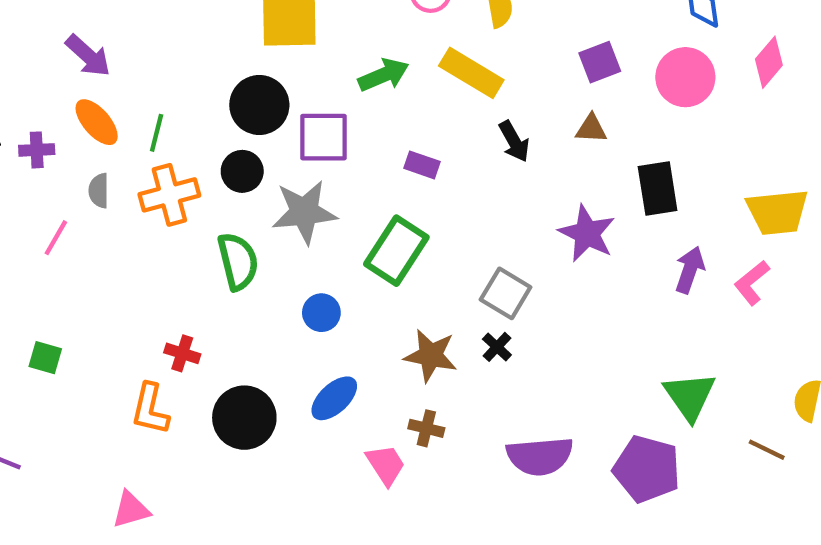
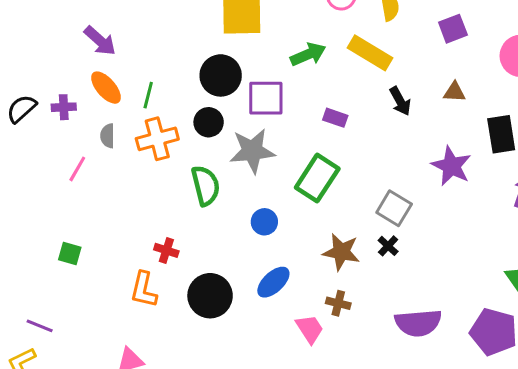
purple square: (600, 62) -> (453, 29), moved

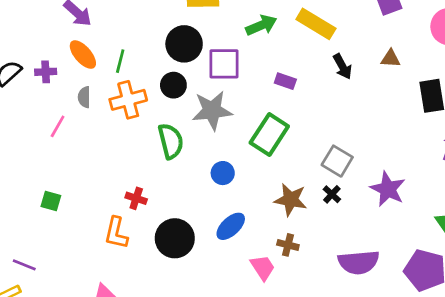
purple star: (451, 166) -> (388, 189), moved

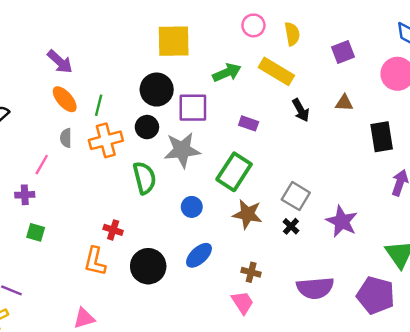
purple cross: (46, 72) -> (25, 195), moved
brown star: (291, 200) -> (247, 214), moved
pink trapezoid: (263, 268) -> (243, 303), moved

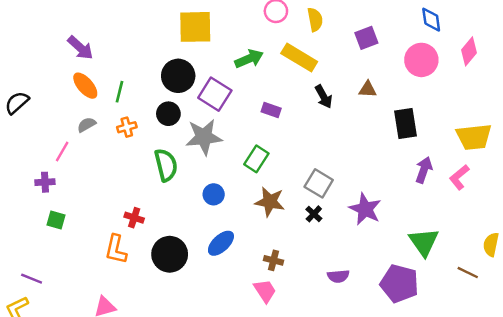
purple square: (193, 108) -> (215, 94), turned 32
gray semicircle: (66, 138) -> (87, 125), turned 60
orange cross: (106, 140) -> (127, 127), size x0.6
green rectangle: (234, 172) -> (256, 159), size x0.7
purple semicircle: (315, 288) -> (338, 276), size x0.6

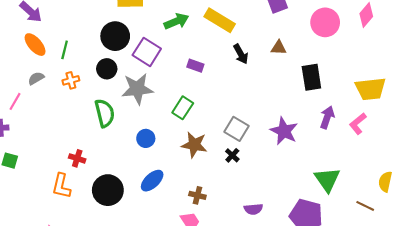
purple star: (365, 209) -> (284, 131), moved

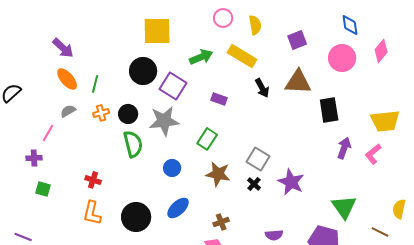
brown triangle: (279, 48) -> (298, 82), size x1.8
black circle: (107, 69) -> (128, 114), moved
purple star: (284, 131) -> (291, 182), moved
red cross: (77, 158) -> (93, 180), moved
brown cross: (197, 195) -> (221, 222), turned -35

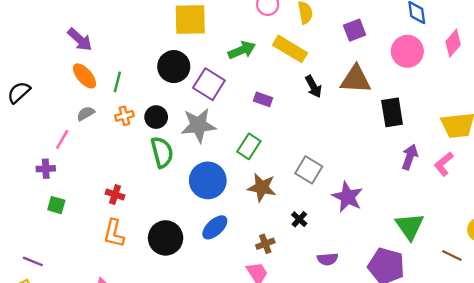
blue circle: (172, 168) -> (208, 180), size x1.8
black cross: (254, 184) -> (299, 219), moved

